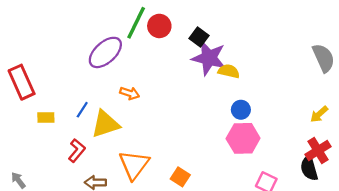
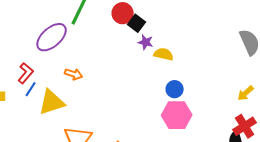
red circle: (159, 26) -> (123, 13), moved
purple star: (209, 58) -> (146, 42), size x0.5
red L-shape: (77, 150) -> (26, 73), moved

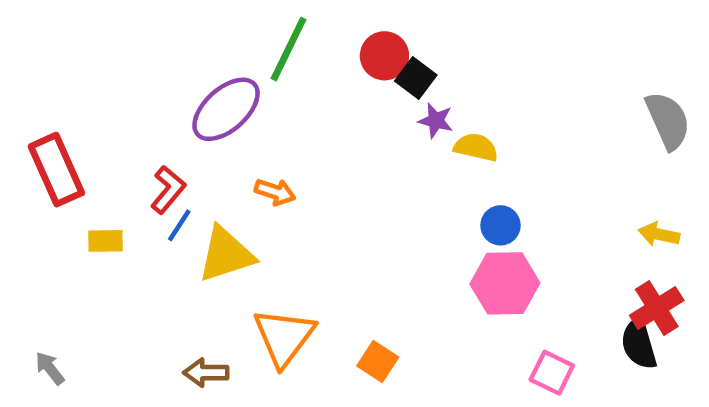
yellow arrow: (246, 93) -> (659, 234), turned 54

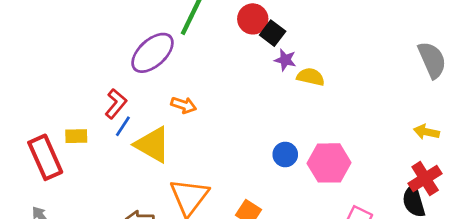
red rectangle: (56, 170) -> (45, 157), moved
blue circle: (500, 225) -> (285, 154), moved
yellow triangle: (226, 254) -> (153, 145), turned 48

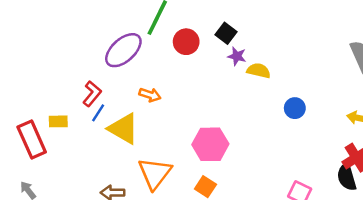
red circle: (253, 19) -> (186, 42), moved
blue circle: (285, 154) -> (295, 108), moved
pink hexagon: (329, 163) -> (210, 144), moved

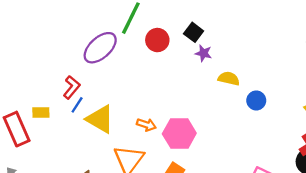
yellow semicircle: (259, 71) -> (229, 78), moved
orange arrow: (150, 95) -> (146, 125), moved

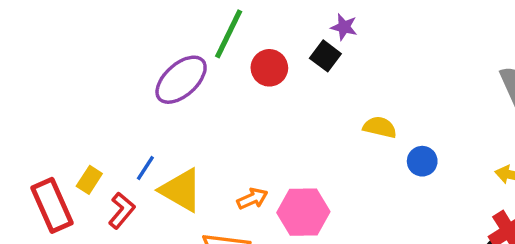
purple star: (203, 53) -> (344, 27), moved
red L-shape: (72, 87) -> (122, 210), moved
yellow rectangle: (41, 113) -> (89, 180), turned -56
orange arrow: (146, 125) -> (252, 199), turned -42

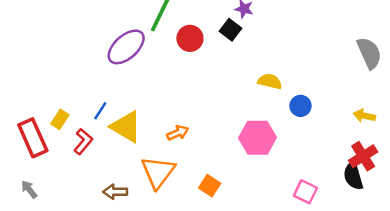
pink hexagon: (303, 212) -> (258, 138), moved

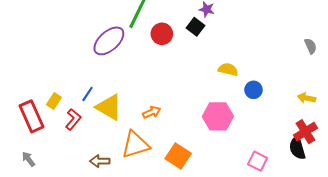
gray semicircle: (369, 53) -> (311, 46), size x0.6
orange triangle: (158, 172) -> (135, 145), turned 36
orange square: (210, 186) -> (178, 156), size x1.4

